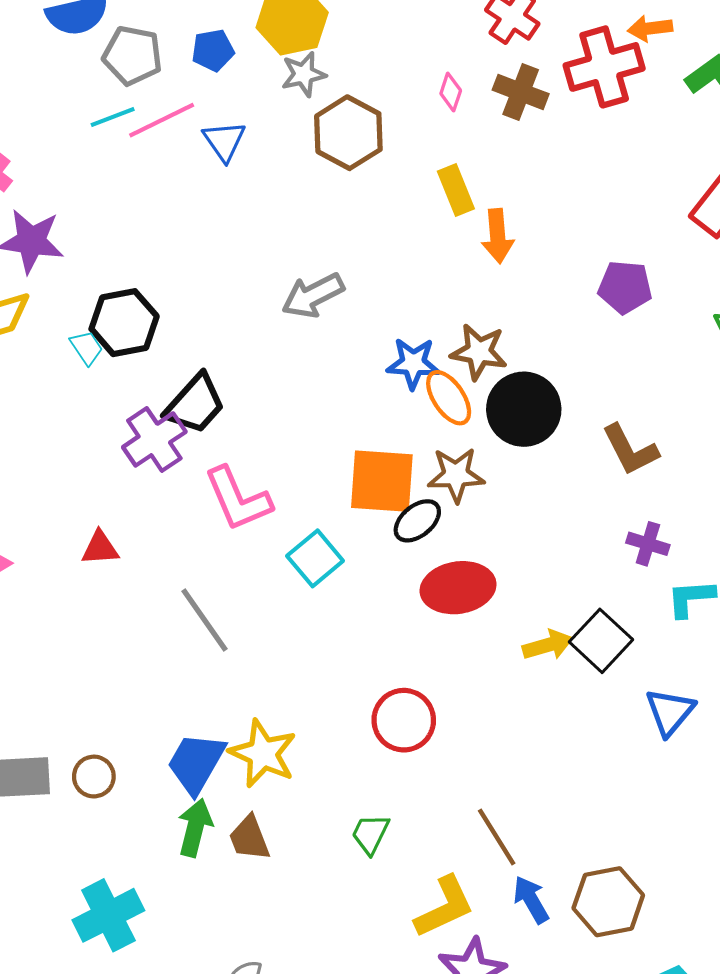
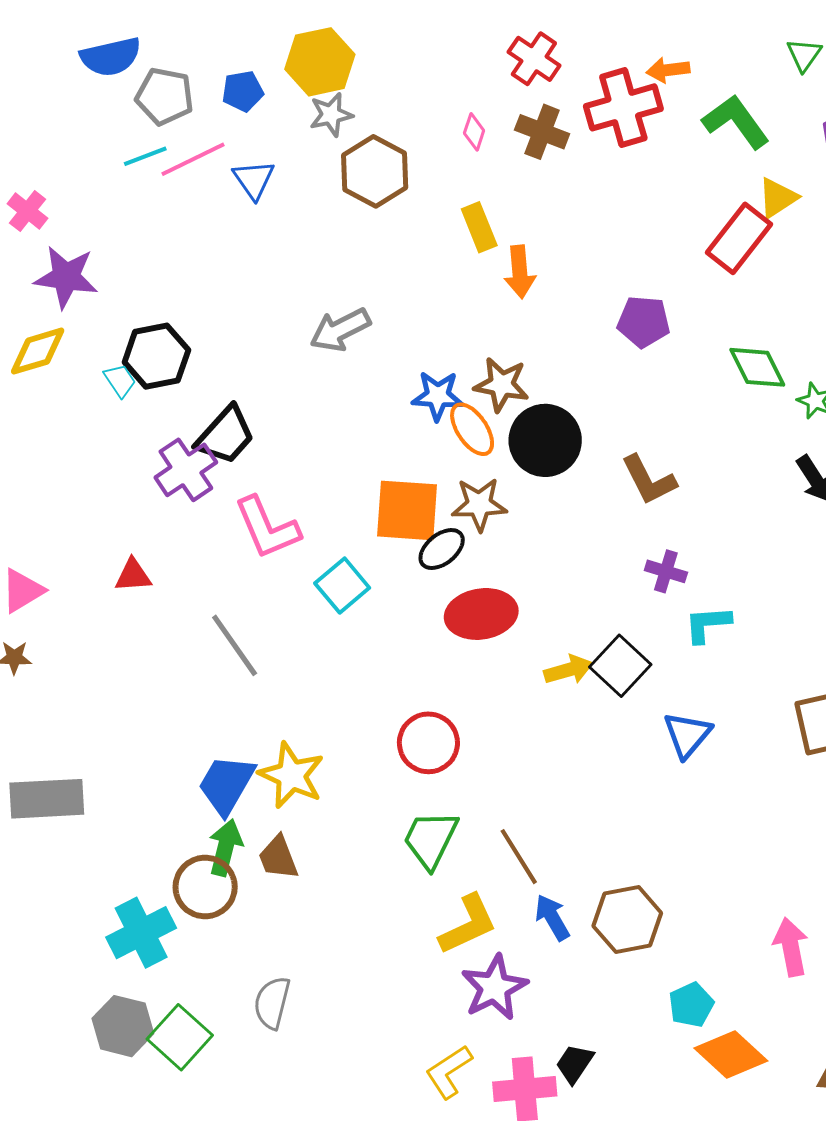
brown circle: (94, 777) -> (205, 887), moved, size x1.5
green trapezoid: (370, 834) -> (430, 839), moved, size x1.5

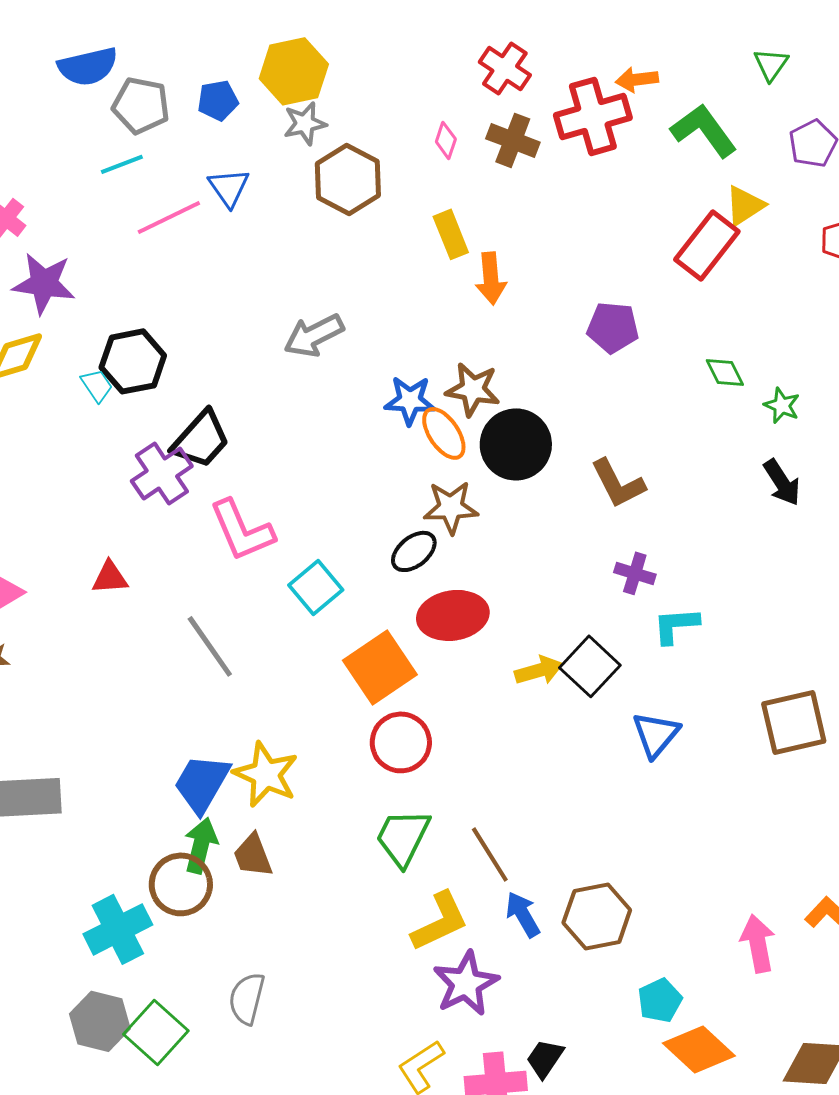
pink line: (193, 159) -> (169, 217), moved
green diamond: (757, 367) -> (725, 372), size x0.7
orange square: (407, 510) -> (380, 667), moved, turned -38

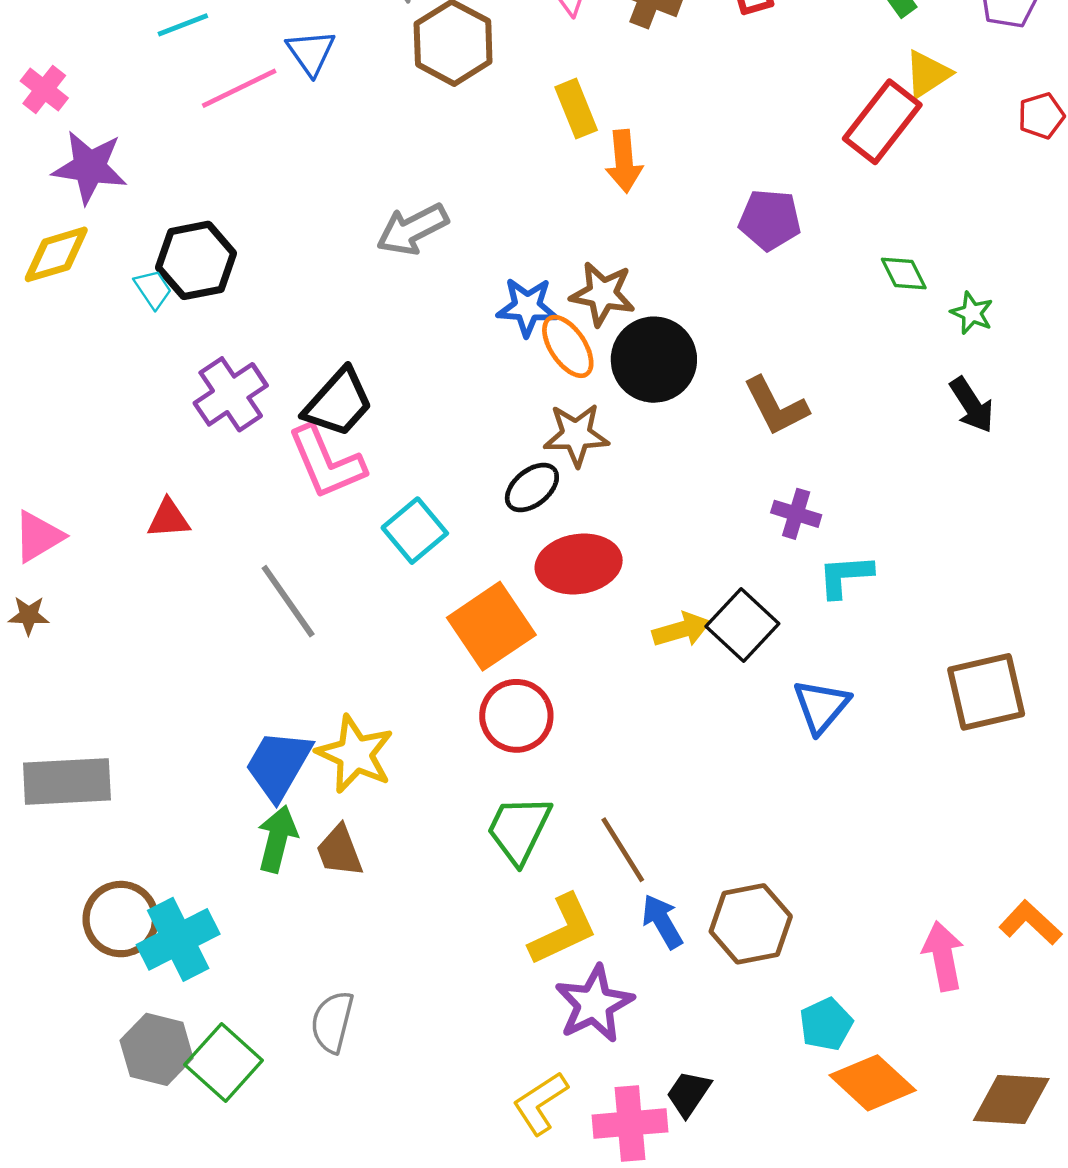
black trapezoid: (201, 439) -> (338, 403), moved
brown circle: (181, 884) -> (121, 919), moved

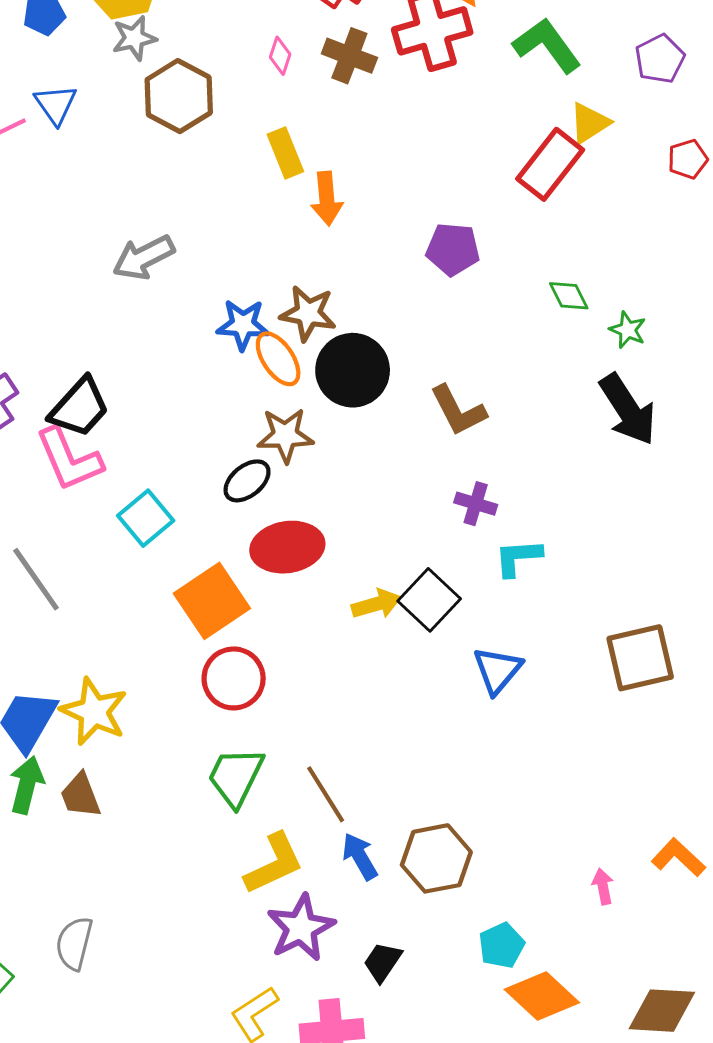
black arrow: (972, 405) -> (628, 410), size x1.5
pink arrow: (943, 956) -> (603, 886), size x0.6
black trapezoid: (689, 1094) -> (383, 962), moved

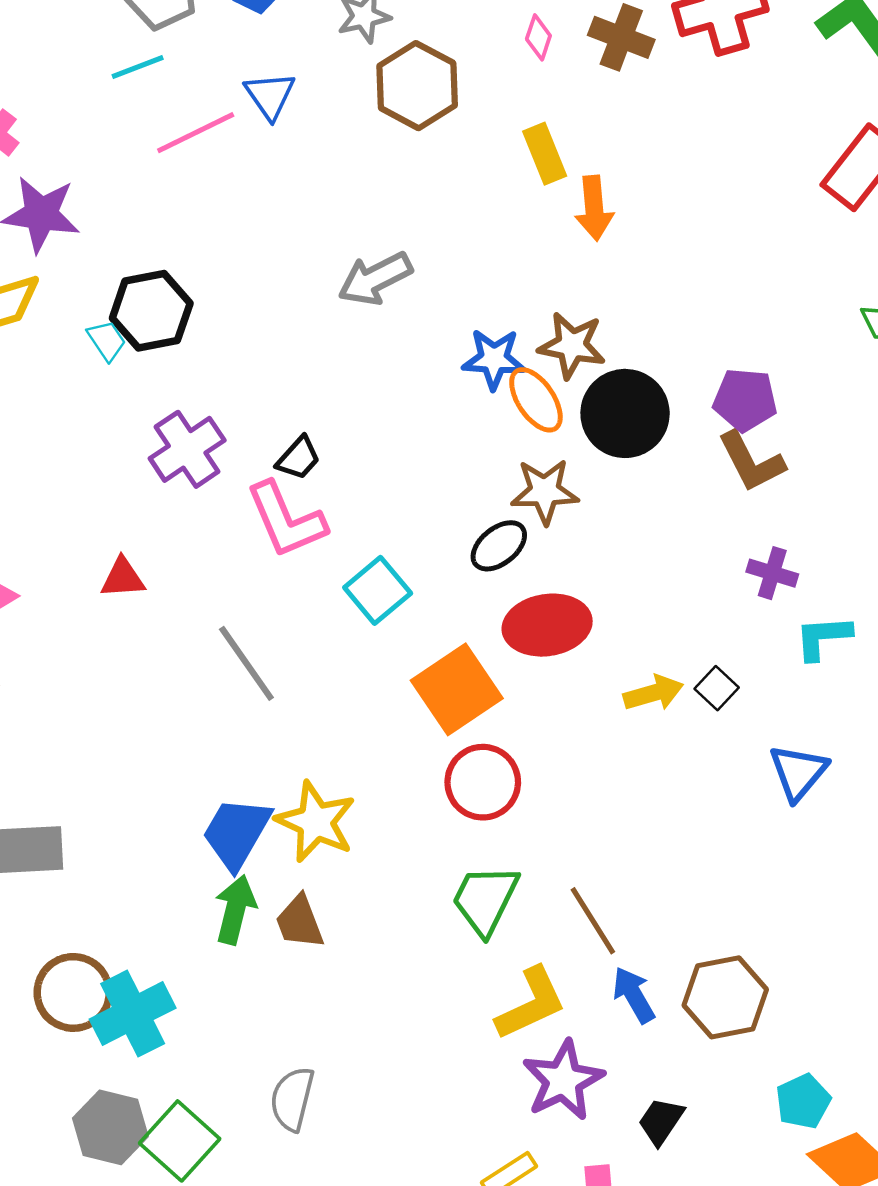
purple pentagon: (453, 249) -> (745, 400), moved
black trapezoid: (79, 407) -> (298, 458), size x0.6
black square: (429, 600) -> (717, 688), size x0.6

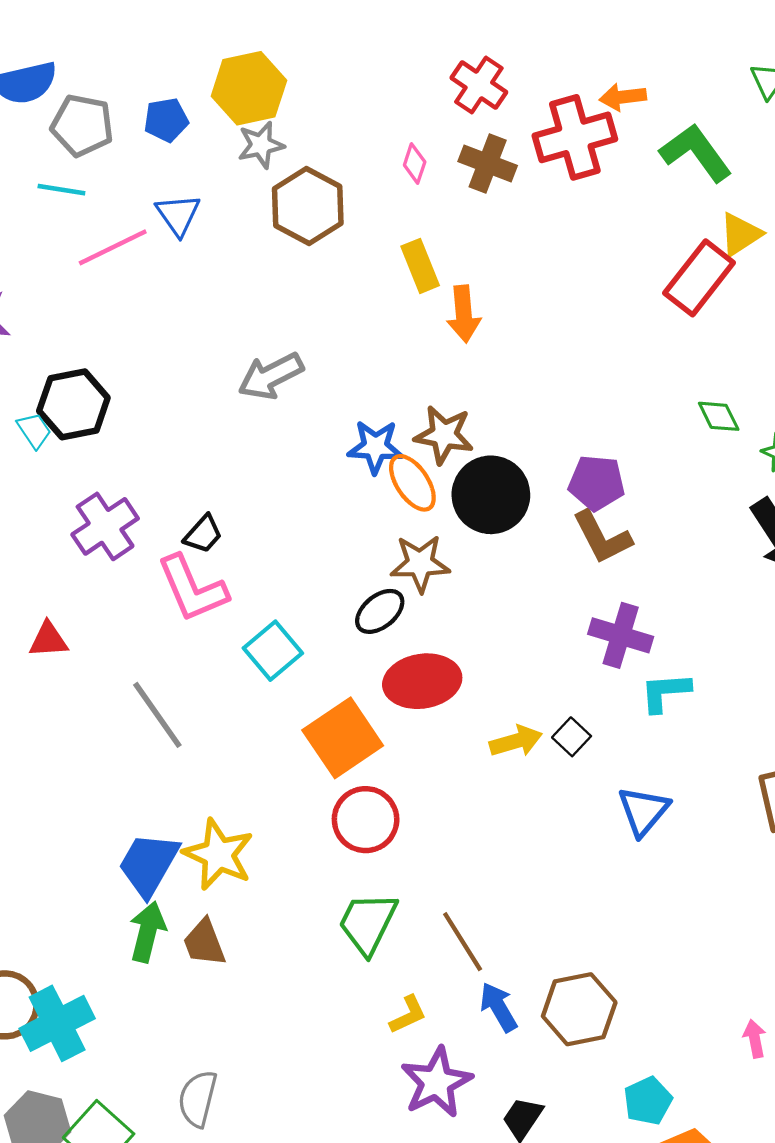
cyan line: (138, 67) -> (61, 190), turned 30
purple cross: (772, 573) -> (621, 635), size x1.4
yellow L-shape: (531, 1004) -> (408, 1015), size x0.6

